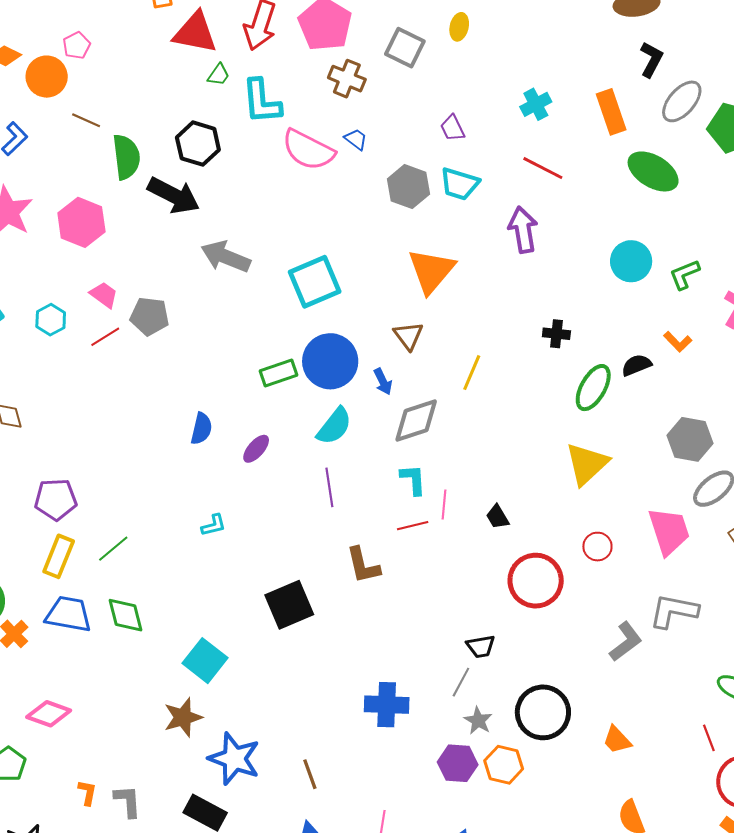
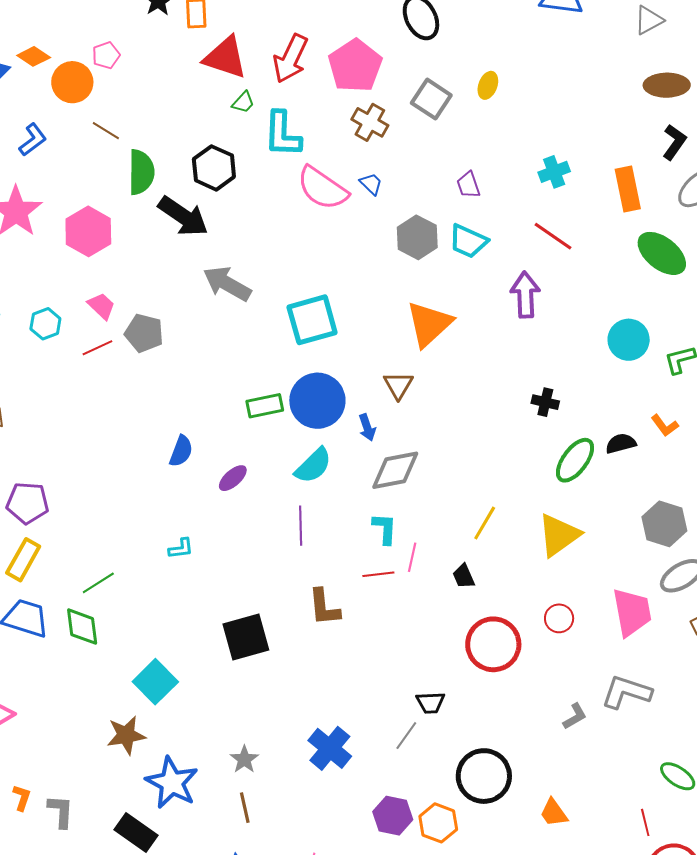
yellow line: (472, 373) -> (485, 523), moved
green line: (113, 549) -> (98, 583), moved
gray L-shape: (626, 642) -> (575, 716), size x0.7
blue cross: (387, 705) -> (330, 748), turned 30
gray star: (478, 721) -> (244, 759), moved

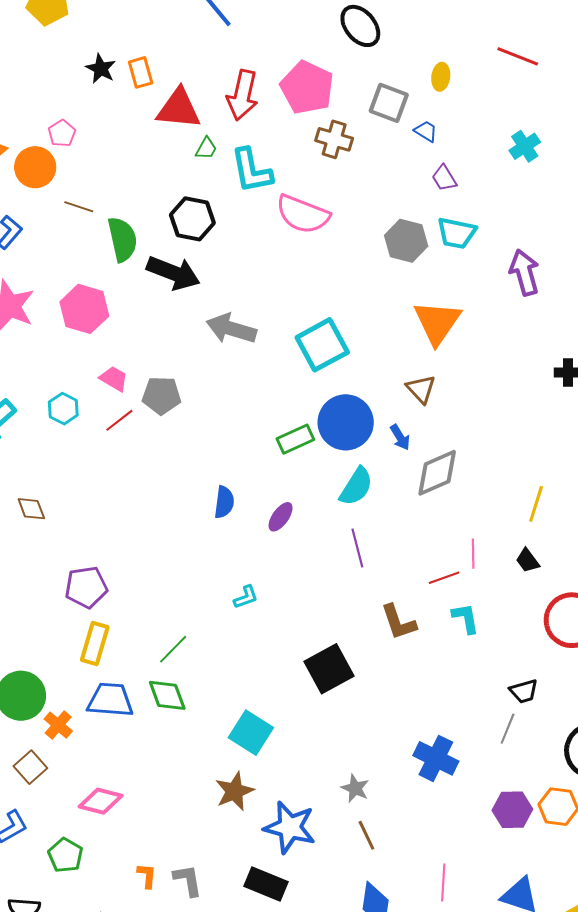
blue trapezoid: (371, 184) -> (426, 131), moved
red line: (553, 236) -> (518, 56), moved
cyan L-shape: (385, 529) -> (466, 618), moved

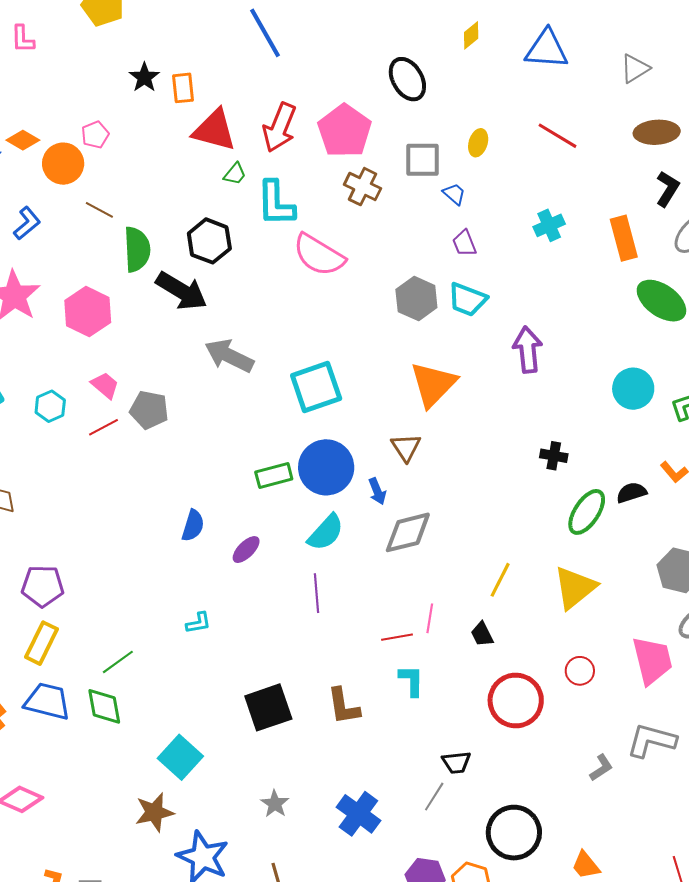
gray square: (389, 103) -> (422, 160), turned -30
brown L-shape: (399, 622) -> (343, 706), moved
gray star: (355, 788) -> (275, 804), moved

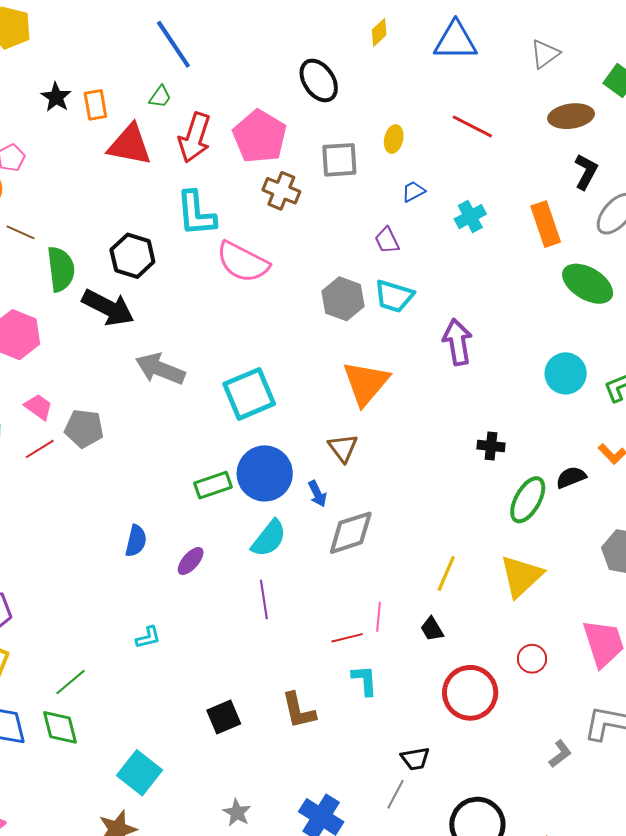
green trapezoid: (235, 174) -> (160, 97), moved
blue trapezoid: (454, 194) -> (413, 191), moved, turned -65
black square: (268, 707) -> (224, 717), size x0.7

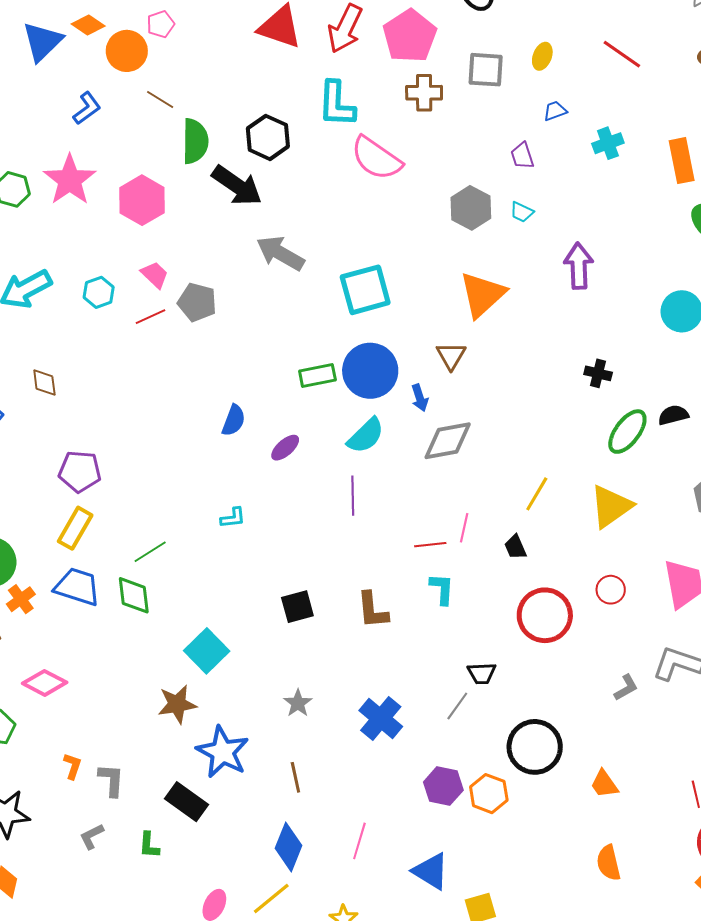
brown cross: (281, 191) -> (424, 93), turned -30
cyan trapezoid: (394, 296) -> (522, 212), size x0.6

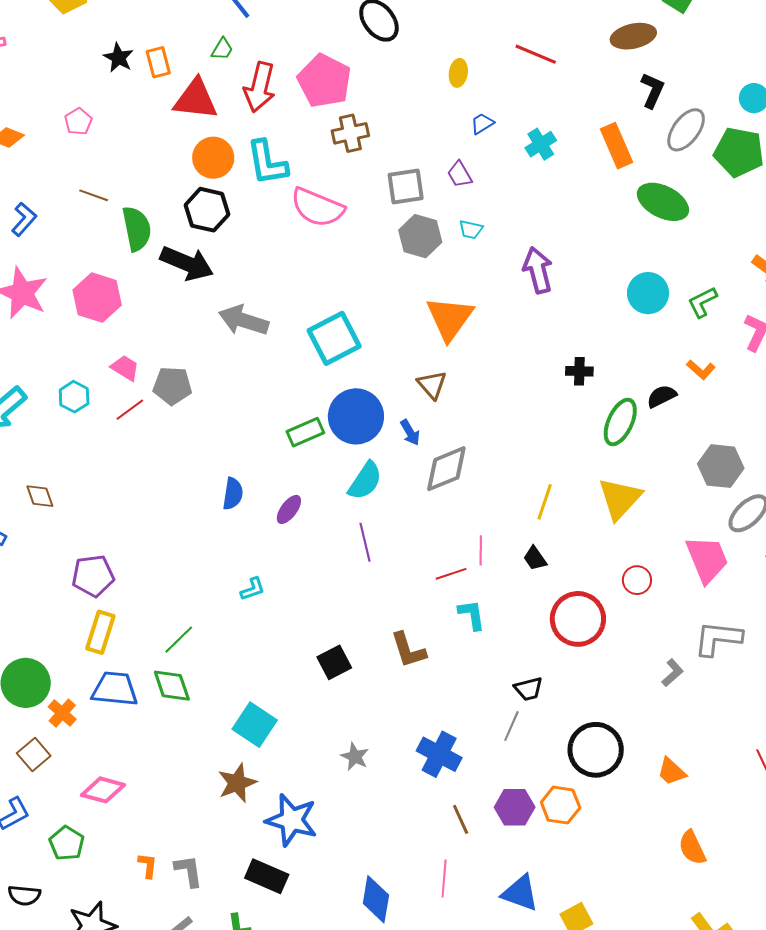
orange circle: (127, 51) -> (213, 158), moved
gray square: (486, 70) -> (406, 186), moved
brown line: (295, 777) -> (461, 819), moved

